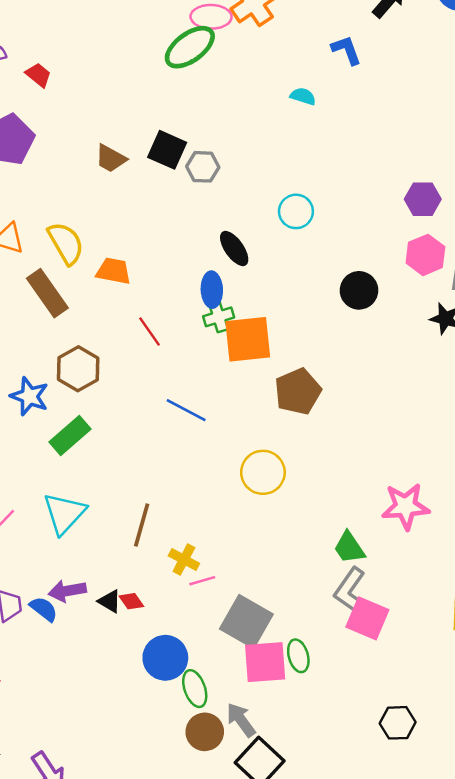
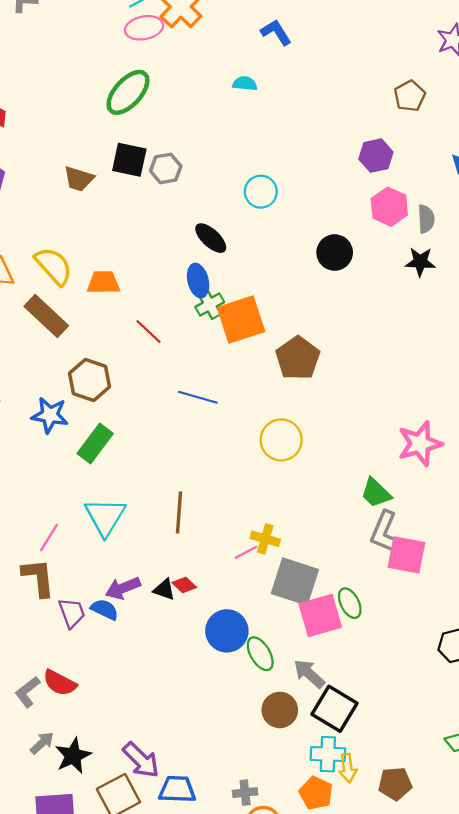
green ellipse: (190, 47) -> (128, 92), moved
yellow cross: (184, 560) -> (265, 539), moved
brown circle: (205, 732) -> (280, 710), moved

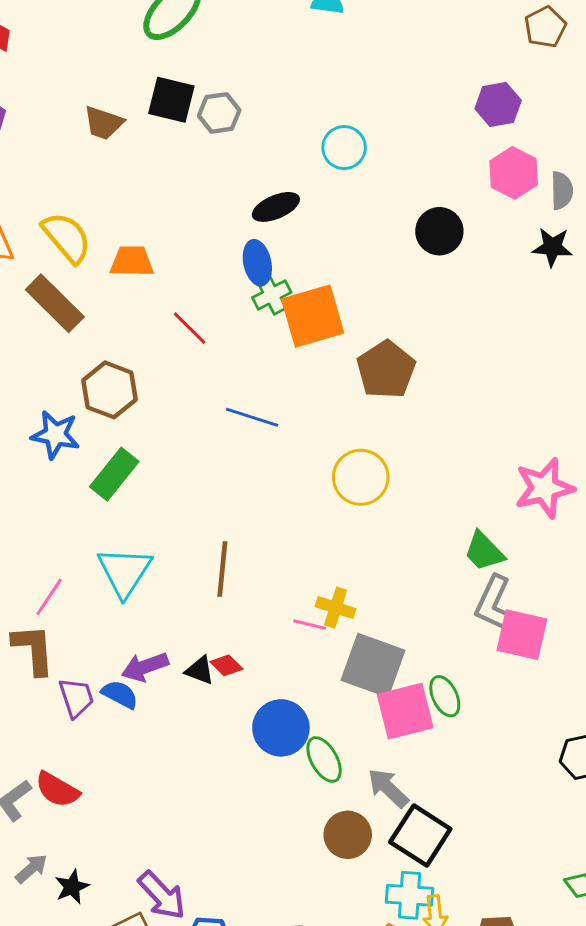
black ellipse: (211, 238) -> (276, 207), turned -68
pink line: (246, 552) -> (310, 625), turned 40
black star: (73, 756) -> (72, 887), size x0.7

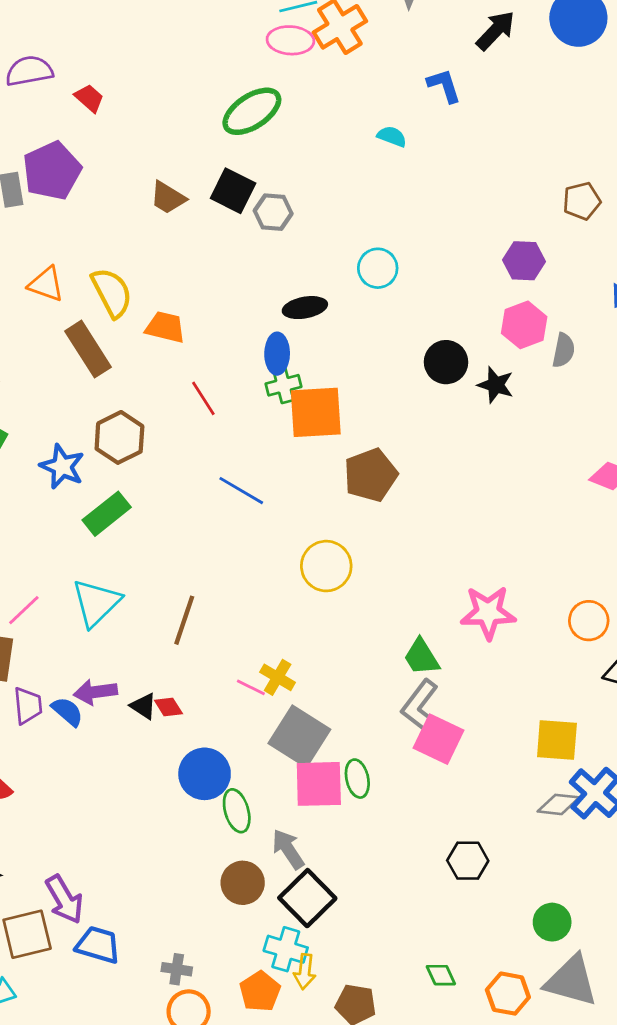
black star: (552, 247) -> (496, 385), moved

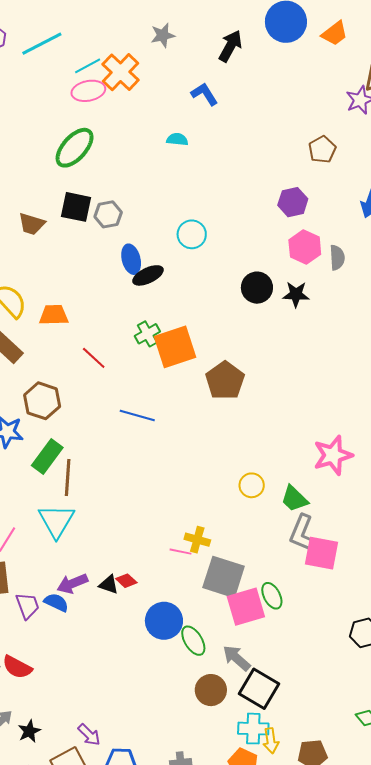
blue ellipse: (277, 354) -> (131, 259), moved
yellow circle: (326, 566) -> (252, 485), moved, size x0.7
brown line: (184, 620) -> (68, 477), moved
purple arrow: (64, 899) -> (89, 735), size x0.7

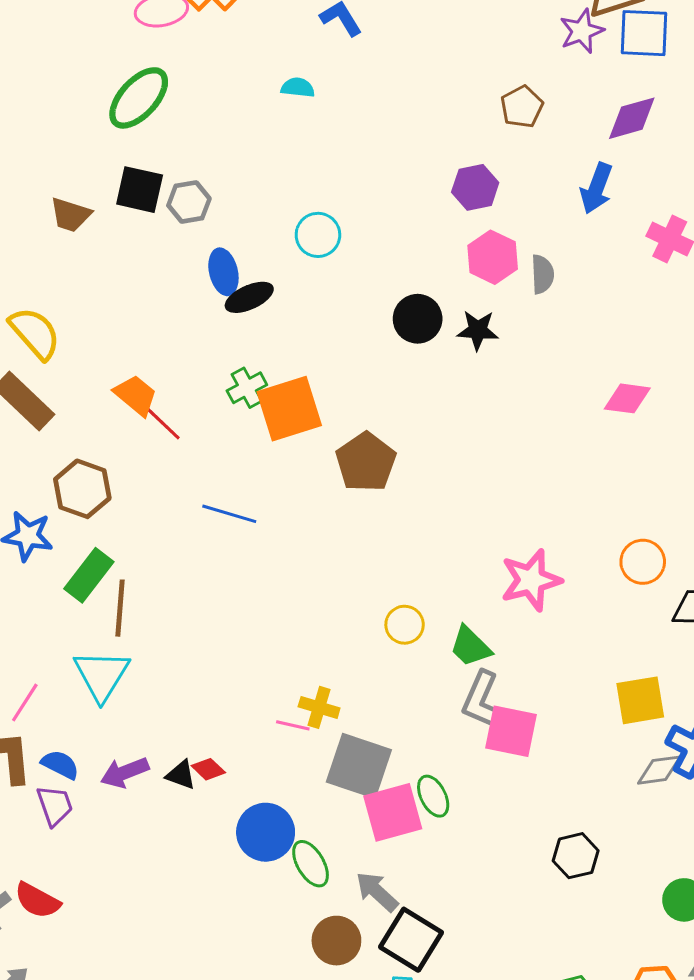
orange trapezoid: (54, 315) -> (136, 395), moved, turned 40
blue semicircle: (56, 602) -> (60, 765), moved

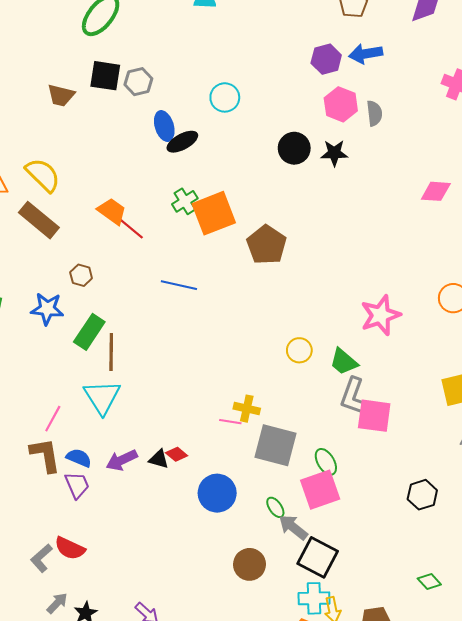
blue arrow: (596, 188) -> (366, 54), moved, turned 64
brown hexagon: (82, 489) -> (81, 275), size x0.6
pink square: (393, 812) -> (320, 490), moved
green ellipse: (311, 864) -> (275, 507), moved, size x0.7
brown circle: (336, 941) -> (250, 564), moved

